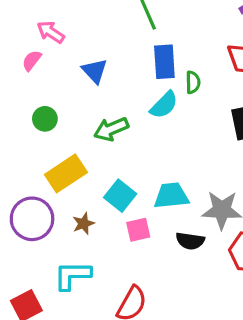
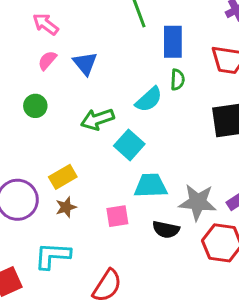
pink semicircle: (32, 60) -> (47, 60), moved
blue rectangle: (164, 62) -> (173, 42), moved
yellow rectangle: (66, 173) -> (63, 177), moved, size x0.7
cyan square: (120, 196) -> (129, 145), moved

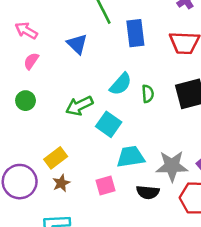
blue triangle: (85, 63) -> (77, 44), moved
green semicircle: (178, 80) -> (148, 94), moved

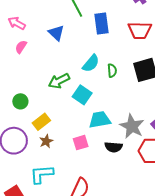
green circle: (26, 101) -> (20, 101), moved
gray star: (172, 166) -> (132, 126), turned 30

